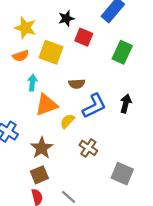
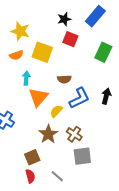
black star: (66, 18) -> (64, 19), moved
orange triangle: (46, 105) -> (38, 97), turned -30
brown star: (42, 148) -> (48, 134), moved
gray square: (122, 174) -> (82, 156), moved, turned -30

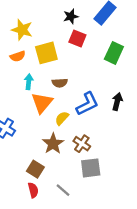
yellow square: (42, 52) -> (46, 53), turned -35
brown semicircle: (64, 79) -> (60, 83), moved
brown square: (32, 157) -> (35, 169), turned -35

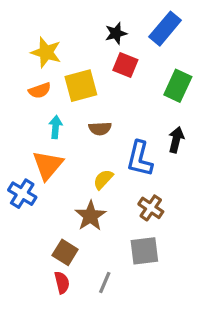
black arrow: (117, 102) -> (176, 140), moved
orange triangle: (42, 103) -> (48, 165), moved
blue L-shape: (87, 104) -> (140, 159), turned 130
brown cross: (82, 144) -> (151, 208), moved
gray line: (63, 190) -> (105, 283), turned 72

